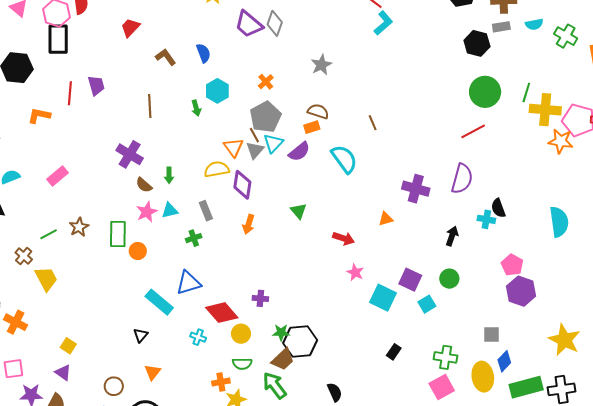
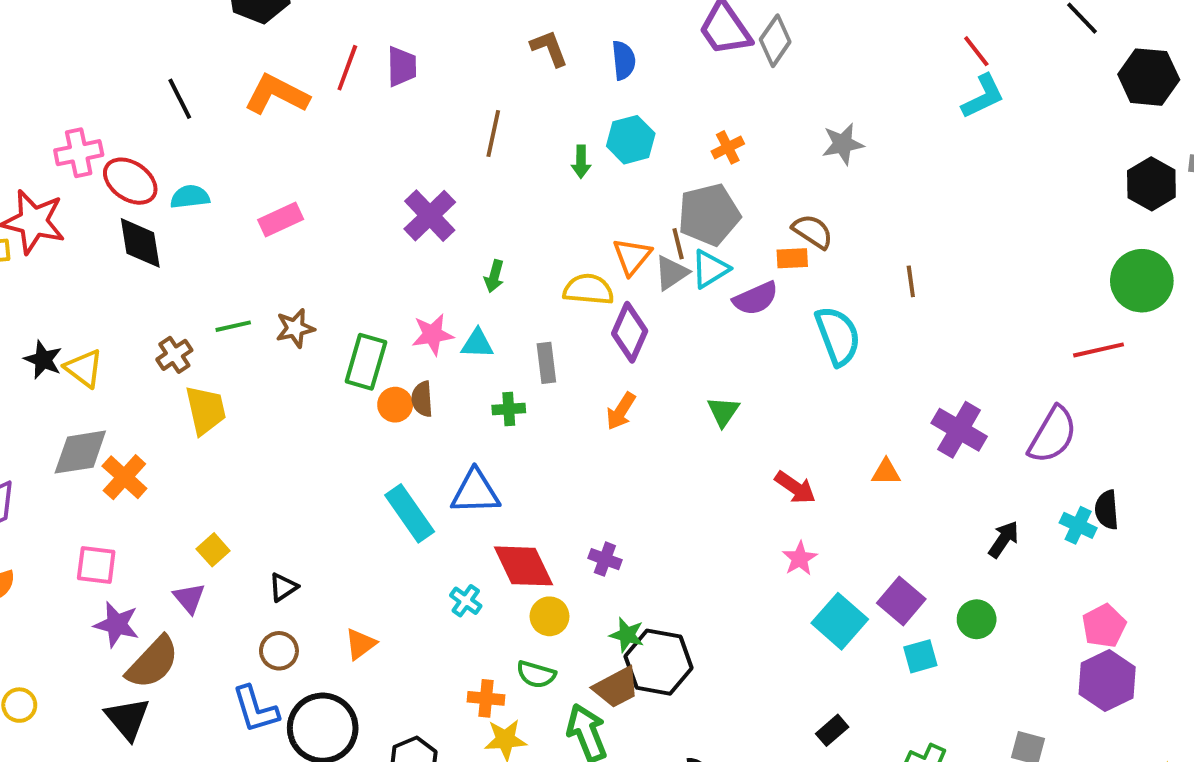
orange L-shape: (39, 116) -> (277, 94), size x1.4
brown semicircle: (144, 185) -> (422, 399), moved, turned 30
black triangle: (141, 335) -> (283, 587), moved

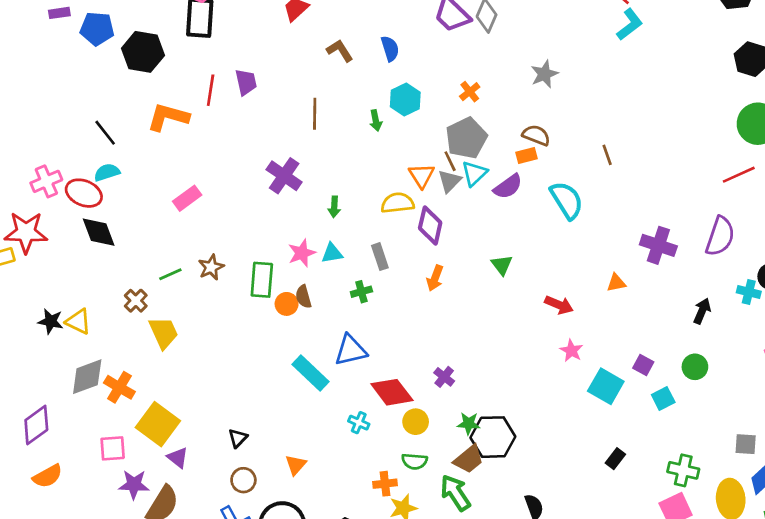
cyan semicircle: (190, 197) -> (107, 172), moved
yellow square: (213, 550) -> (158, 424), moved, size x2.0
purple cross: (605, 559) -> (444, 377), turned 30
purple square: (901, 601) -> (643, 365), size x0.7

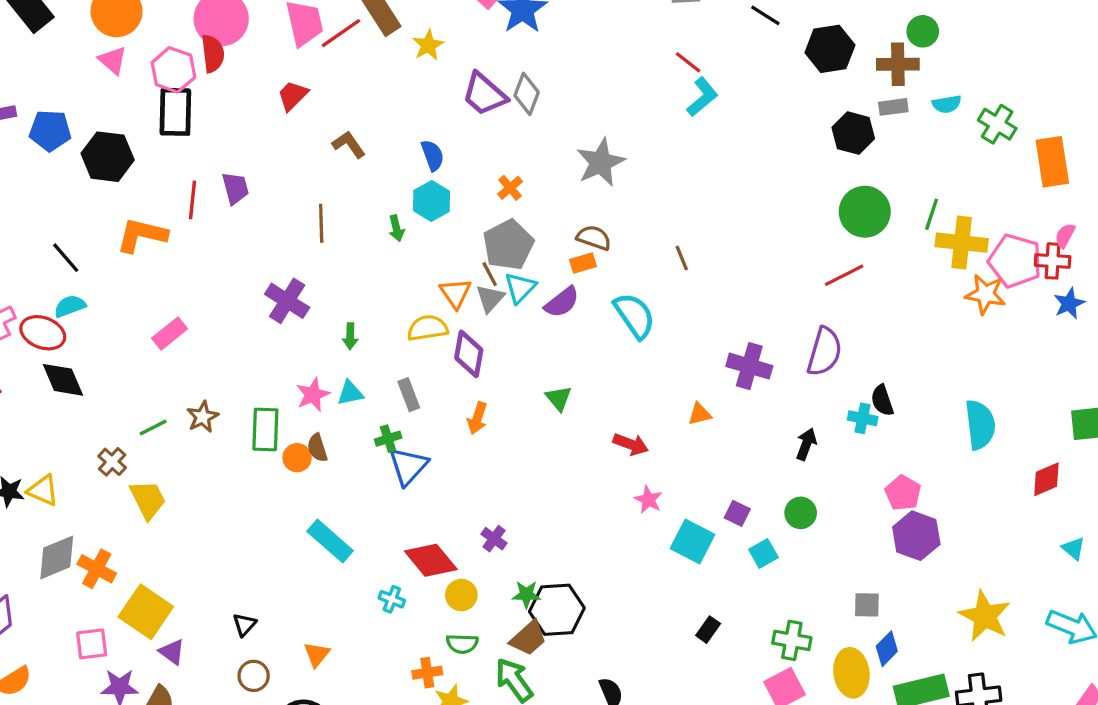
blue semicircle: (390, 49) -> (433, 155), moved
gray star: (544, 74) -> (601, 162), size x1.4
blue triangle: (351, 350) -> (408, 466), moved, turned -32

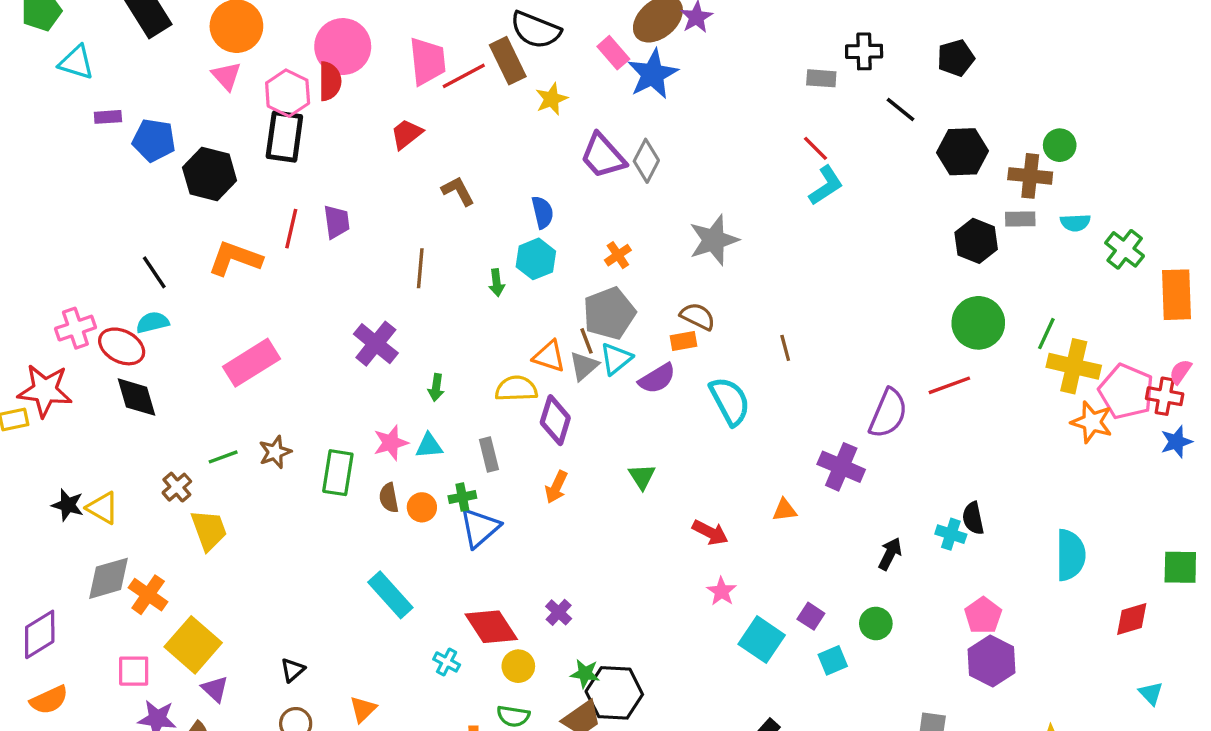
orange triangle: (456, 293) -> (549, 356), turned -44
pink rectangle: (170, 333) -> (251, 363), size x1.5
purple semicircle: (824, 352) -> (888, 413), moved
orange circle: (297, 458) -> (422, 507), moved

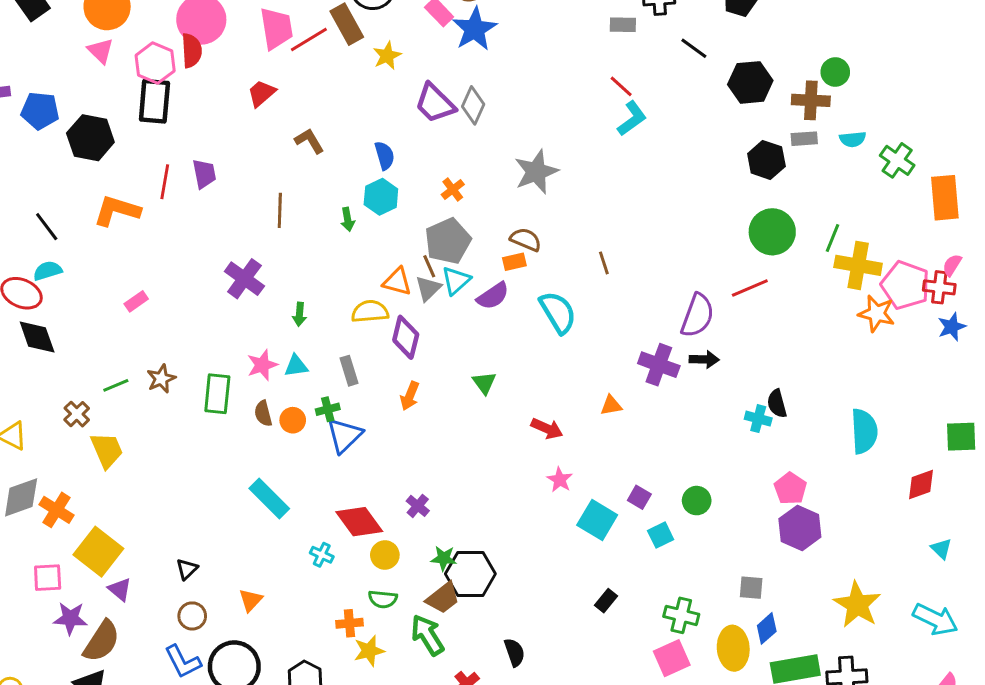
pink rectangle: (251, 363) -> (136, 301), size x0.5
black arrow: (890, 554) -> (704, 359), moved, turned 68

